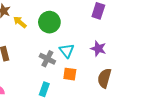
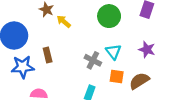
green circle: (49, 22) -> (109, 16), moved
brown semicircle: (104, 78) -> (139, 81), moved, turned 42

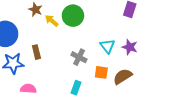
green circle: (109, 16) -> (73, 16), moved
cyan triangle: (113, 52) -> (107, 46), moved

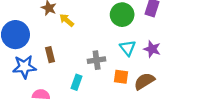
green circle: (73, 16) -> (122, 15), moved
gray cross: (79, 57) -> (97, 60), turned -35
cyan rectangle: (76, 88) -> (77, 82), moved

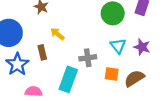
yellow arrow: (67, 20) -> (57, 34), moved
blue star: (24, 67) -> (17, 64), turned -30
cyan rectangle: (77, 82) -> (68, 79), size x1.6

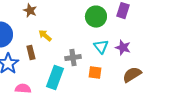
brown semicircle: (134, 78) -> (132, 75), moved

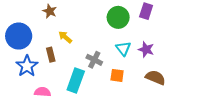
gray cross: (73, 58) -> (94, 60), turned 35
brown semicircle: (132, 75) -> (155, 77), turned 54

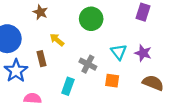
green circle: (118, 17) -> (91, 19), moved
cyan rectangle: (76, 81) -> (68, 86), size x0.7

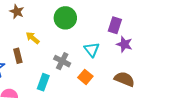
purple rectangle: (143, 12) -> (115, 25), moved
purple star: (143, 53) -> (124, 44), moved
orange square: (112, 81) -> (85, 77), turned 32

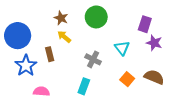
brown star: (17, 12) -> (61, 18), moved
orange square: (85, 77) -> (127, 79), moved
cyan rectangle: (43, 82) -> (84, 86), moved

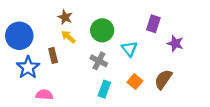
green circle: (96, 17) -> (102, 30), moved
purple star: (154, 43) -> (175, 43), moved
brown semicircle: (154, 77) -> (163, 79), turned -78
cyan rectangle: (84, 86) -> (104, 89), moved

